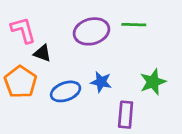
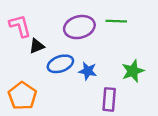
black triangle: (42, 53) -> (37, 46), turned -42
orange pentagon: (20, 82) -> (22, 96), moved
blue ellipse: (66, 91) -> (60, 64), moved

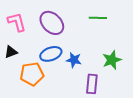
purple ellipse: (79, 27) -> (52, 23), moved, turned 60
black triangle: (37, 46) -> (11, 52), moved
orange pentagon: (22, 96) -> (32, 74), moved, turned 30

